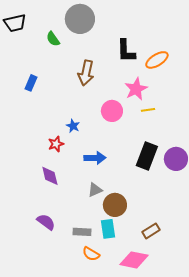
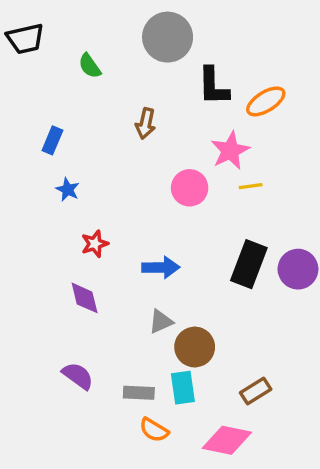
gray circle: (80, 19) -> (168, 37), moved
brown arrow: (86, 73) -> (146, 123), size x0.7
blue star: (73, 126) -> (68, 190), moved

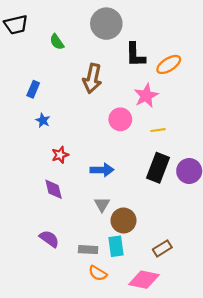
brown arrow: (146, 123) -> (92, 78), size x1.5
yellow line: (251, 186) -> (158, 130), moved
gray triangle: (161, 322) -> (102, 204), turned -35

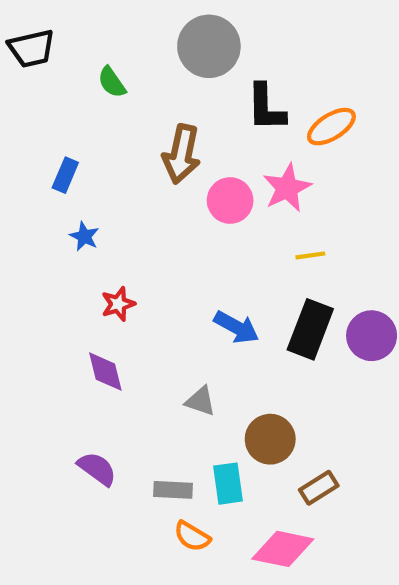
pink circle: (120, 119) -> (230, 201), moved
blue arrow: (102, 170) -> (236, 327), moved, turned 30
gray triangle: (102, 204) -> (200, 401), turned -42
brown circle: (124, 220) -> (270, 439), moved

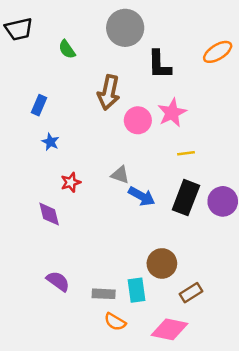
orange ellipse: (331, 127) -> (218, 52), moved
purple diamond: (105, 372) -> (49, 214), moved
gray triangle: (200, 401) -> (120, 175), moved

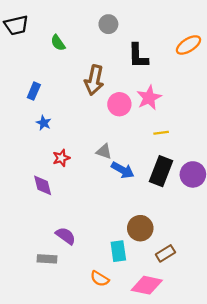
gray circle: (125, 28) -> (108, 24), size x0.6
purple semicircle: (58, 281) -> (66, 236), moved
gray rectangle: (104, 294) -> (47, 259), moved

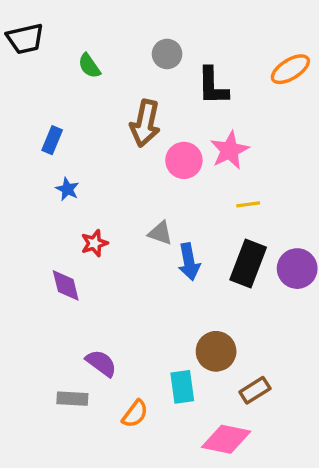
gray circle: (108, 24) -> (167, 54), moved
blue arrow: (123, 170) -> (189, 262), turned 50
orange semicircle: (100, 279) -> (135, 414), moved, turned -84

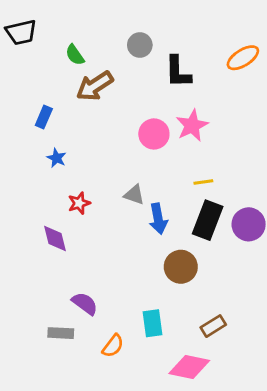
brown arrow: (145, 123) -> (95, 86), moved, turned 45
yellow line: (248, 204) -> (203, 182), moved
brown circle: (216, 351) -> (181, 267), moved

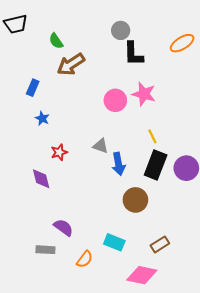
gray circle: (140, 45) -> (121, 30), moved
pink star: (192, 126) -> (144, 94), turned -30
yellow line: (203, 182) -> (152, 136), turned 72
cyan rectangle: (153, 323) -> (114, 242), turned -60

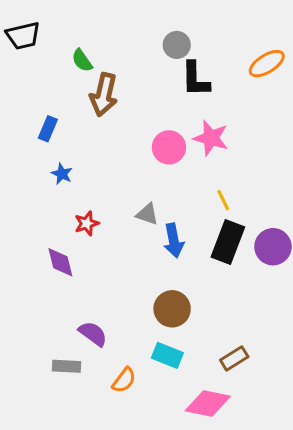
brown arrow: (71, 64) -> (104, 95), turned -44
brown circle: (135, 200) -> (172, 309), moved

